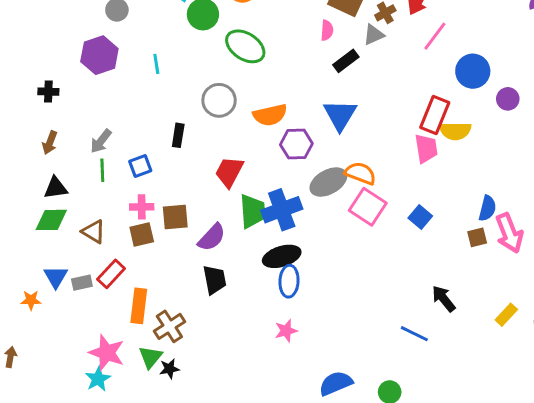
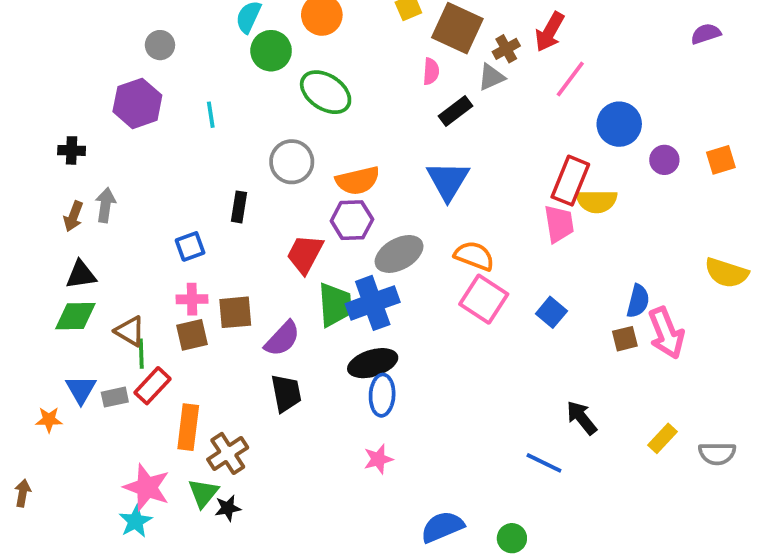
gray arrow: (101, 141) -> (105, 205), moved, turned 150
purple hexagon: (296, 144) -> (352, 220), moved
green line: (102, 170) -> (141, 354), moved
gray ellipse: (328, 182) -> (399, 254), moved

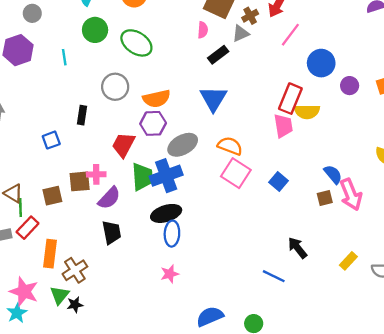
green circle: (271, 51) -> (95, 30), moved
pink cross: (192, 299) -> (96, 174), moved
blue semicircle: (638, 301) -> (333, 174), turned -54

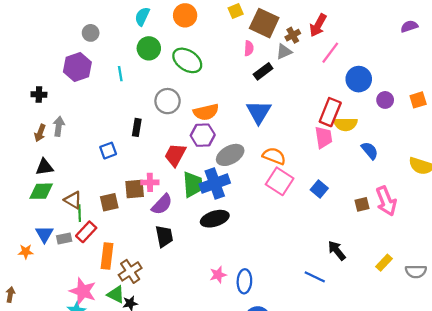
blue semicircle: (333, 174) -> (370, 151), moved
blue ellipse: (172, 234) -> (244, 281), moved
green triangle: (59, 295) -> (116, 295), turned -42

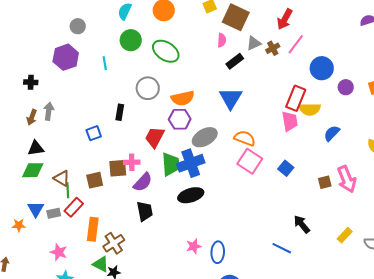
brown cross: (293, 35) -> (273, 48), moved
blue semicircle: (370, 151) -> (332, 133), turned -96
pink star: (83, 291) -> (59, 252), moved, size x0.7

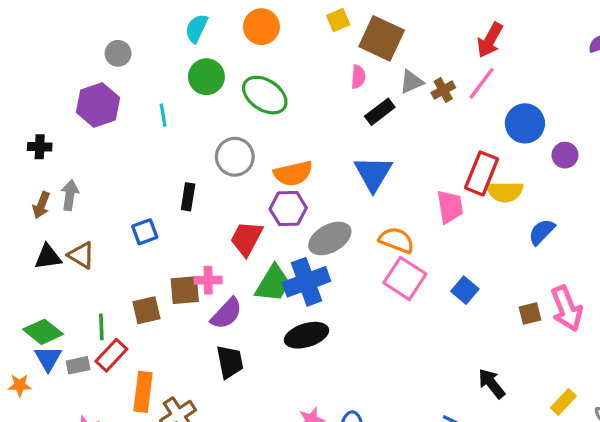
red arrow: (285, 19) -> (490, 40), moved
pink trapezoid: (290, 121) -> (450, 207), moved
green trapezoid: (171, 164) -> (273, 283), turned 35
green diamond: (33, 170) -> (43, 332), moved, turned 40
brown triangle: (62, 178) -> (81, 255), moved

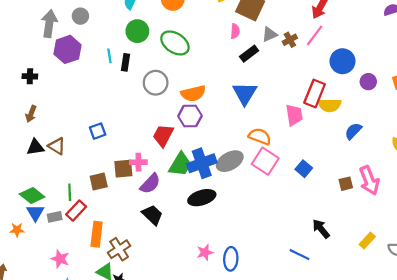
gray arrow: (70, 195) -> (49, 24), moved, size x1.4
black rectangle: (188, 197) -> (126, 62), moved
gray ellipse: (330, 238) -> (230, 161), moved
black trapezoid: (230, 362) -> (152, 215), turned -35

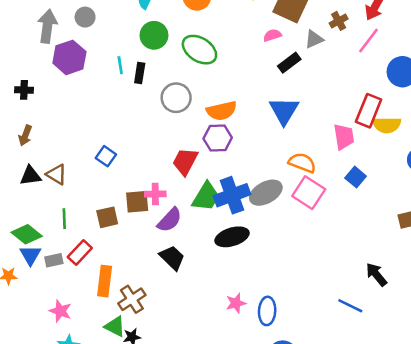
pink semicircle: (235, 31) -> (272, 35), turned -112
brown cross: (290, 40) -> (339, 21), moved
blue square: (98, 131) -> (106, 156), turned -35
blue square: (304, 169) -> (356, 177), moved
green line: (70, 192) -> (64, 219), moved

